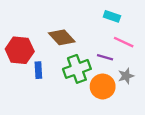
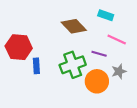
brown diamond: (62, 37) -> (74, 26), moved

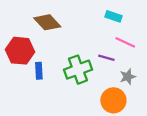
brown diamond: (74, 26) -> (47, 22), moved
orange circle: (97, 81) -> (113, 100), moved

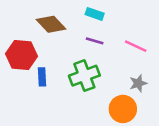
cyan rectangle: (113, 16) -> (95, 14), moved
purple line: (106, 58) -> (95, 41), moved

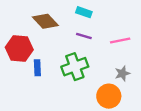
pink line: (136, 46) -> (120, 41), turned -36

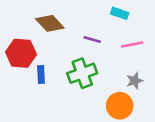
cyan rectangle: (84, 12) -> (120, 13), moved

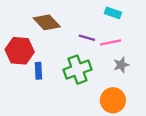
pink line: (132, 45) -> (111, 42), moved
gray star: (135, 81) -> (121, 65), moved

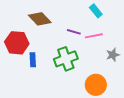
cyan rectangle: (113, 13) -> (96, 11), turned 32
gray star: (121, 65) -> (113, 55), moved

